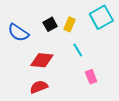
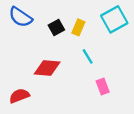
blue semicircle: (18, 33) -> (20, 17), moved
red semicircle: (39, 87) -> (19, 96), moved

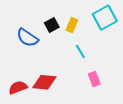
blue semicircle: (20, 17) -> (27, 38), moved
red diamond: (47, 68) -> (44, 82), moved

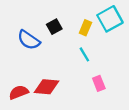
yellow rectangle: (72, 25) -> (85, 28), moved

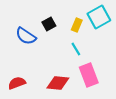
pink rectangle: (99, 83) -> (89, 75), size x1.6
red diamond: (46, 87) -> (58, 83), moved

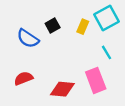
cyan line: (76, 49) -> (106, 52), moved
red semicircle: (17, 83) -> (24, 78), moved

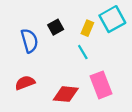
blue semicircle: (28, 38) -> (29, 41), turned -140
cyan line: (106, 52) -> (83, 52), moved

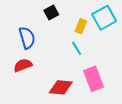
black square: (56, 27) -> (51, 12), moved
red semicircle: (25, 83) -> (23, 65), moved

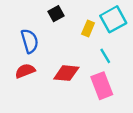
cyan line: (77, 48) -> (105, 56), moved
red diamond: (61, 87) -> (66, 73), moved

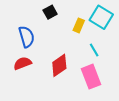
cyan square: (113, 19) -> (101, 17), turned -30
red diamond: (66, 73) -> (59, 65), turned -40

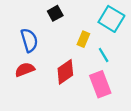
yellow rectangle: (79, 25) -> (83, 39), moved

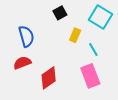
black square: (55, 13) -> (60, 13), moved
red diamond: (65, 72) -> (49, 78), moved

